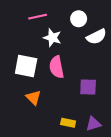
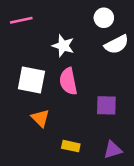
pink line: (38, 17) -> (21, 20), moved
white circle: (79, 19) -> (104, 18), moved
yellow rectangle: (68, 123) -> (71, 146), moved

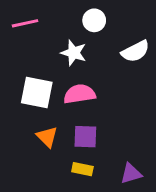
white circle: (104, 18) -> (94, 20), moved
pink semicircle: (68, 81) -> (79, 94), turned 92
purple square: (106, 105) -> (85, 137), moved

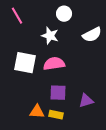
pink line: (25, 23) -> (17, 16), turned 72
orange triangle: (47, 137) -> (37, 112), moved, turned -42
purple triangle: (131, 174) -> (86, 101), moved

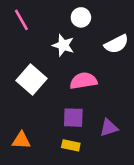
white square: (25, 63) -> (32, 80), turned 30
pink semicircle: (54, 64) -> (83, 81), moved
orange triangle: (37, 112) -> (21, 140), moved

